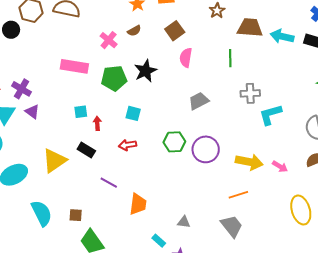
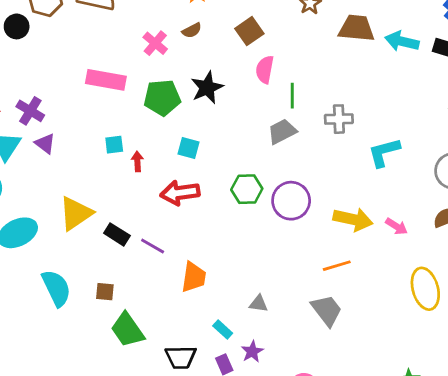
green line: (230, 58) -> (292, 96), moved
gray cross: (250, 93) -> (339, 119), moved
red arrow: (127, 145) -> (180, 193), size x1.5
black rectangle: (86, 150) -> (117, 234), moved

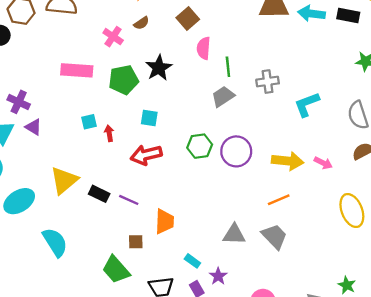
brown square: (105, 292) -> (136, 242), moved
gray triangle: (259, 304) -> (234, 234), moved, size x1.5

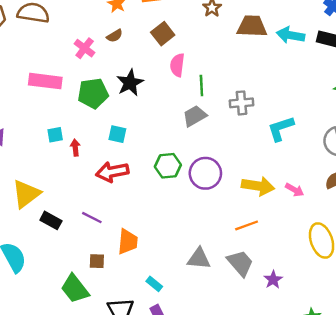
black rectangle: (99, 194) -> (51, 220), moved
purple star: (218, 276) -> (273, 280), moved

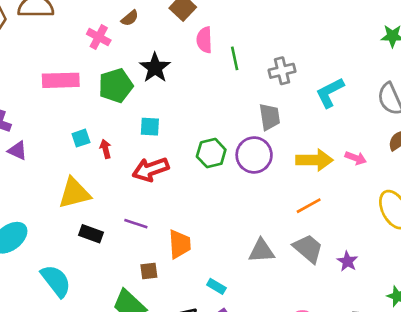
gray trapezoid: (195, 116) -> (270, 117), moved, turned 120
yellow triangle: (26, 194) -> (74, 193), moved, turned 32

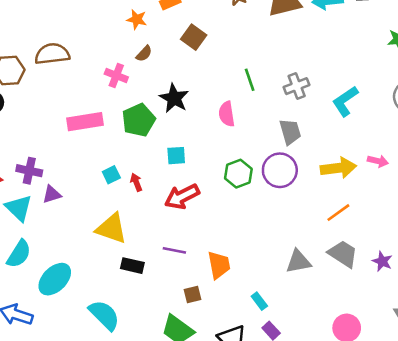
pink semicircle: (204, 40) -> (227, 114), moved
purple triangle: (17, 151) -> (52, 194), turned -36
yellow triangle: (74, 193) -> (112, 229), turned 40
cyan rectangle: (216, 286) -> (259, 301), turned 30

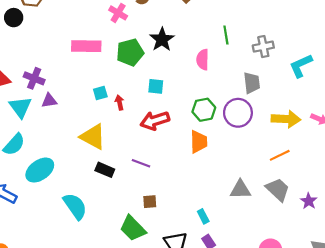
orange trapezoid: (219, 265) -> (199, 142), moved

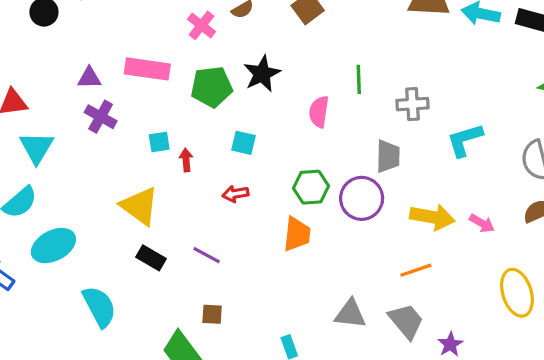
purple cross: (34, 78) -> (101, 117), moved
purple triangle: (49, 101) -> (89, 78), moved
red arrow: (155, 121) -> (235, 194), size x0.6

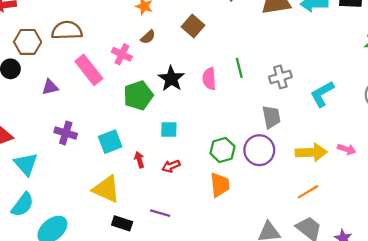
pink rectangle: (147, 69) -> (89, 70), moved, turned 56
purple triangle: (89, 78) -> (50, 87), moved
pink semicircle: (319, 112) -> (209, 79), moved
cyan square: (159, 142) -> (110, 142), size x1.5
red arrow: (186, 160) -> (139, 160), moved

